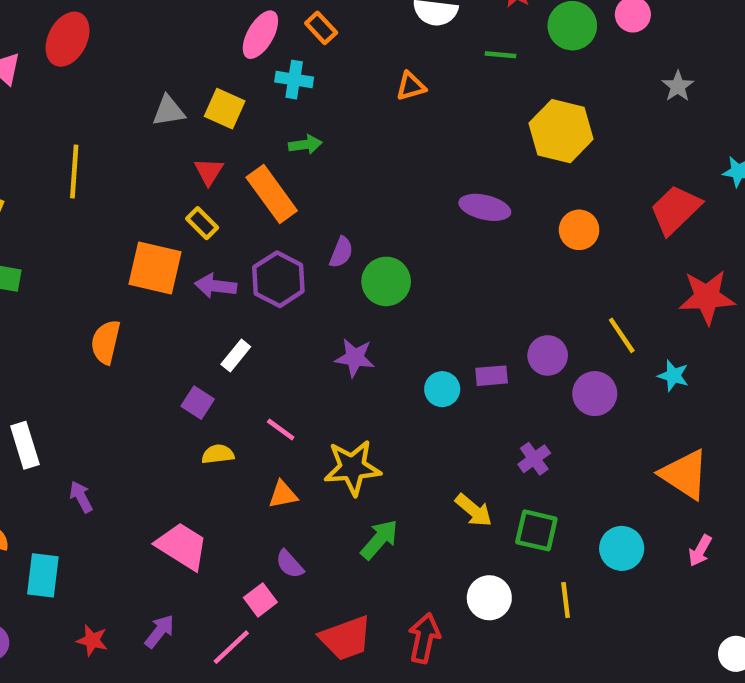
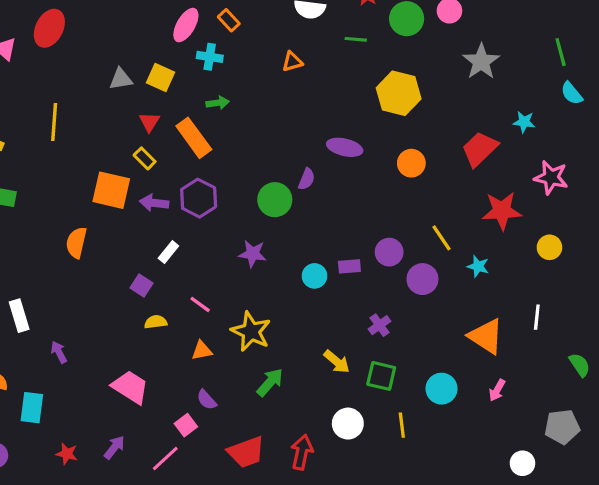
gray star: (678, 86) -> (481, 62), size x1.6
purple semicircle: (341, 252) -> (307, 179), moved
yellow star: (352, 468) -> (251, 331), turned 30

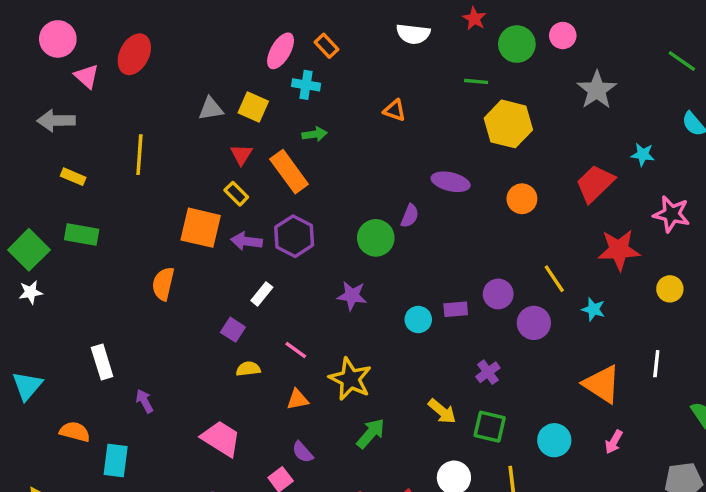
green line: (356, 39) -> (476, 81), moved
green line: (561, 52) -> (682, 61), moved, turned -40
orange triangle: (292, 62) -> (394, 110), moved, turned 35

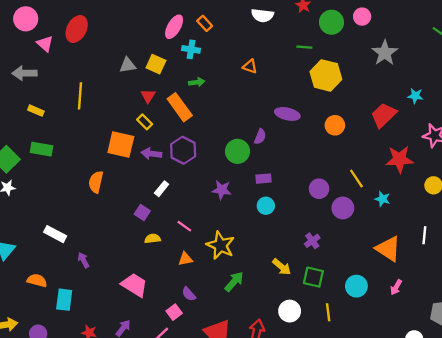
purple rectangle: (456, 309) -> (264, 179), moved
white rectangle: (102, 362) -> (55, 234), turned -45

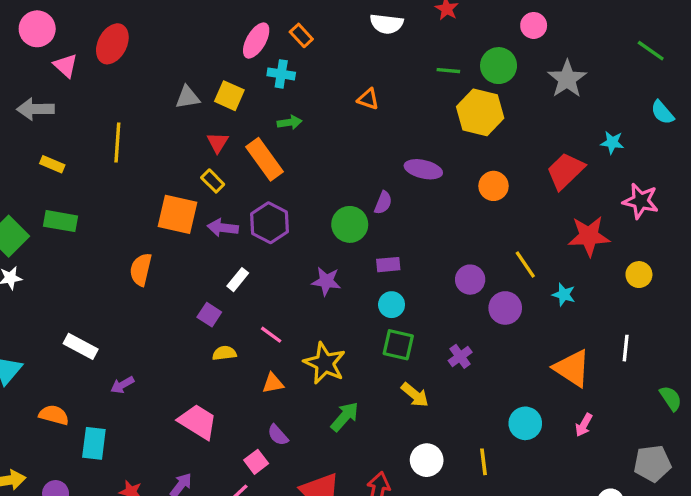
green circle: (332, 22) -> (499, 66), moved
purple arrow: (83, 260) -> (122, 385), turned -91
green square: (313, 277) -> (398, 345), moved

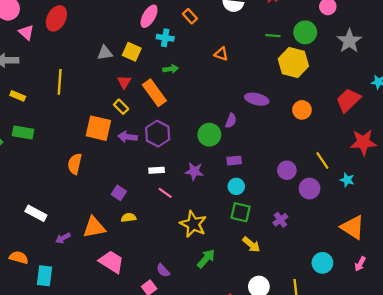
orange rectangle: (301, 35) -> (190, 16), moved
white rectangle: (238, 280) -> (157, 170), moved, turned 48
pink line: (271, 335) -> (165, 193), moved
orange triangle: (273, 383) -> (94, 227), moved, size x1.6

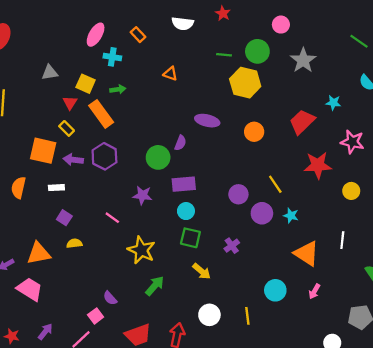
yellow square: (132, 52) -> (86, 84), moved
purple rectangle: (234, 161) -> (184, 184), size x1.5
white rectangle: (157, 170) -> (56, 188), moved
cyan star: (347, 180) -> (291, 215), moved
pink trapezoid: (111, 262) -> (30, 289), moved

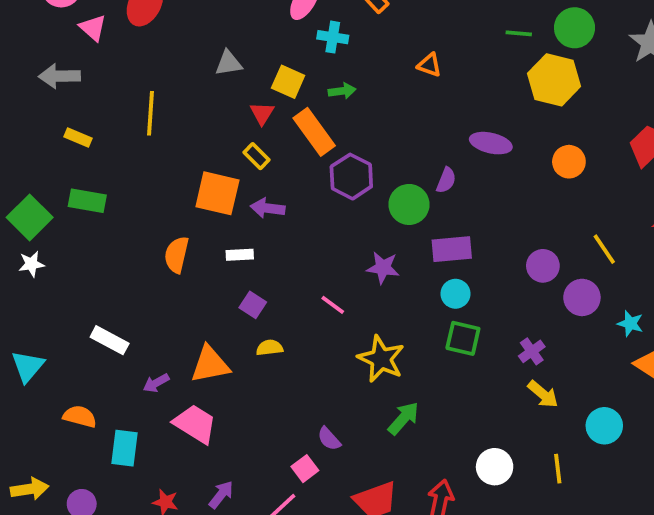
purple hexagon: (104, 156) -> (351, 177), moved
cyan star: (291, 215) -> (630, 323), moved
yellow arrow: (202, 271) -> (543, 394), moved

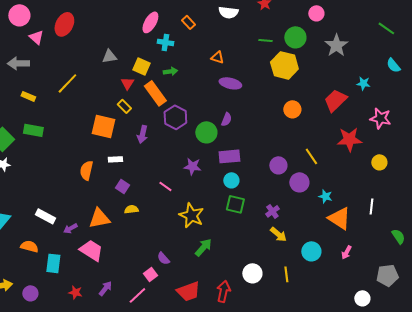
yellow line: (150, 113) -> (67, 83), turned 40
purple ellipse: (491, 143) -> (230, 83), moved
purple arrow: (268, 208) -> (142, 134), moved, turned -84
orange semicircle: (177, 255) -> (86, 170), moved
white rectangle: (110, 340) -> (45, 216), moved

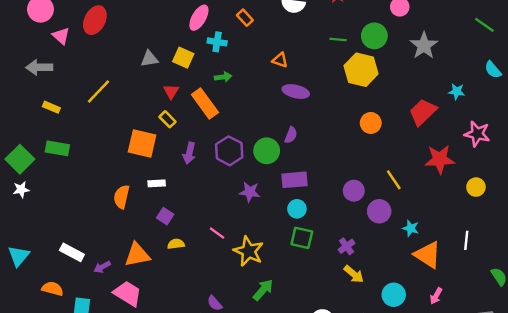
yellow square: (141, 66) -> (183, 58), moved
purple hexagon: (175, 117) -> (229, 151), moved
pink line: (165, 186) -> (217, 233), moved

